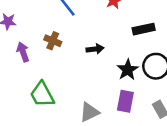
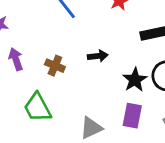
brown cross: (53, 41) -> (55, 66), moved

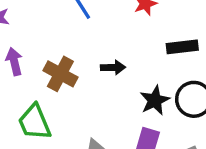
brown cross: (55, 66) -> (60, 74), size x1.4

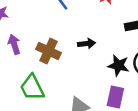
black star: (155, 100) -> (119, 65), turned -30

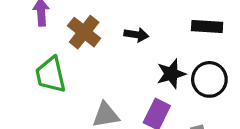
black star: (119, 65) -> (171, 74), turned 30

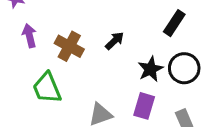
black rectangle: (207, 27) -> (174, 23), turned -50
black arrow: (136, 35) -> (115, 41), turned -42

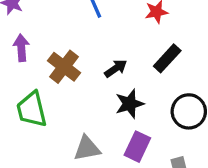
black rectangle: (174, 23) -> (167, 58), moved
black star: (151, 69) -> (130, 104), moved

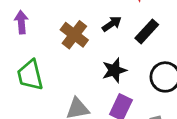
brown cross: (64, 67) -> (74, 35), moved
black arrow: (116, 68) -> (112, 24), moved

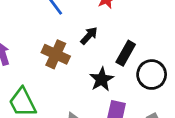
black rectangle: (147, 31) -> (126, 53), moved

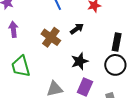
black rectangle: (126, 53) -> (117, 42), moved, turned -30

